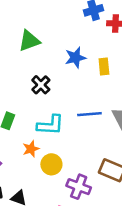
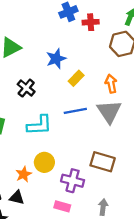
yellow rectangle: (104, 67) -> (76, 78), moved, turned 56
orange star: (31, 149) -> (24, 174), moved

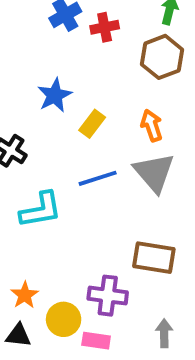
yellow circle: (44, 162) -> (64, 319), moved

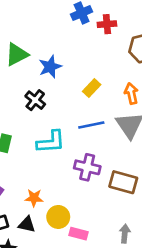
blue star: (55, 95) -> (50, 67), moved
orange star: (25, 295) -> (34, 198), turned 30
purple cross: (108, 296) -> (87, 167), moved

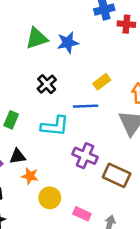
blue star: (50, 67) -> (68, 43), moved
blue line: (91, 125) -> (86, 106), moved
black triangle: (27, 224) -> (17, 156), moved, turned -30
pink rectangle: (79, 234) -> (82, 214), moved

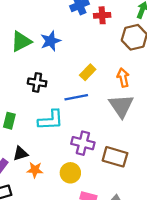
black cross: (47, 84) -> (37, 82), turned -30
yellow circle: (50, 198) -> (70, 173), moved

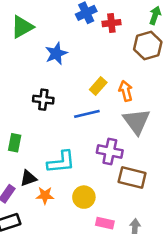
green triangle: (21, 41) -> (22, 27), moved
orange arrow: (123, 78) -> (126, 91), moved
cyan L-shape: (51, 120) -> (61, 162), moved
purple cross: (83, 143) -> (110, 152), moved

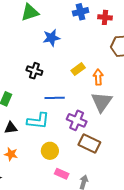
red cross: (111, 23) -> (105, 17), moved
blue line: (87, 114) -> (55, 98), moved
orange star: (45, 195) -> (11, 154), moved

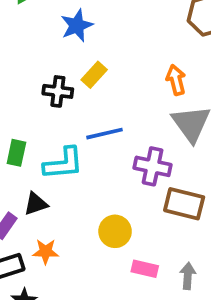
yellow rectangle: (78, 69) -> (94, 75), moved
cyan L-shape: (38, 121) -> (63, 163), moved

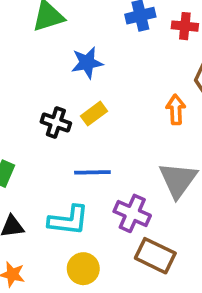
orange arrow: (176, 80) -> (176, 110), moved
cyan L-shape: (63, 163) -> (69, 220), moved

